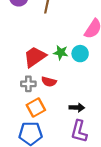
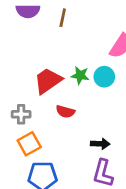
gray cross: (28, 84) -> (21, 114), moved
orange square: (36, 108) -> (29, 144), moved

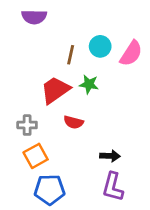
brown line: (63, 18) -> (71, 55), moved
cyan circle: (104, 77) -> (100, 46), moved

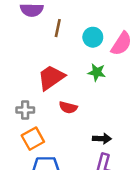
brown line: (71, 55) -> (58, 28), moved
green star: (89, 84) -> (97, 72), moved

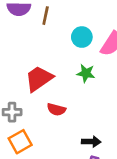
brown line: (58, 28) -> (46, 16), moved

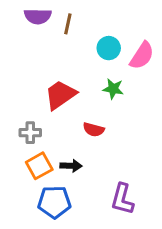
red semicircle: (56, 109) -> (94, 130), moved
black arrow: (91, 142) -> (71, 166), moved

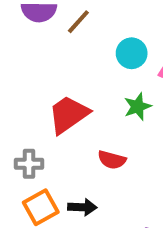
brown line: (68, 24) -> (78, 22), turned 30
green star: (113, 89) -> (138, 107), turned -30

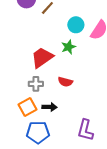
green star: (138, 107) -> (69, 47), moved
gray cross: (29, 164) -> (36, 84), moved

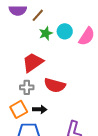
green star: (69, 47) -> (46, 33), moved
red semicircle: (65, 82) -> (55, 85), size x1.5

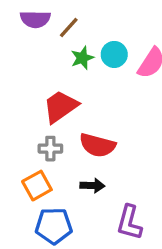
black arrow: (40, 109) -> (92, 186), moved

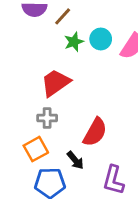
red semicircle: (97, 145) -> (95, 132), moved, turned -76
black arrow: (92, 186) -> (75, 160), moved, turned 48

